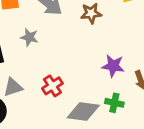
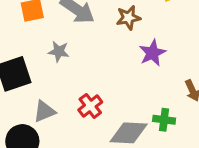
purple star: (113, 66) -> (152, 53), moved, turned -30

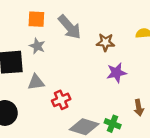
gray star: (59, 52) -> (37, 46), moved
gray triangle: (44, 111) -> (36, 82), moved

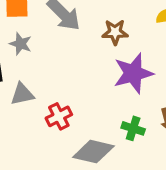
purple star: (116, 73) -> (133, 73), size x1.4
green cross: (113, 124) -> (133, 128), moved

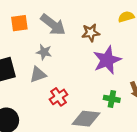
gray star: (21, 44) -> (44, 52), moved
gray triangle: (22, 94) -> (38, 75), moved

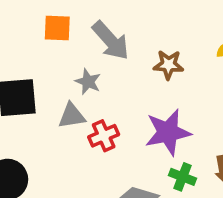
purple star: (107, 60) -> (168, 132), moved
red cross: (59, 97) -> (104, 136), moved

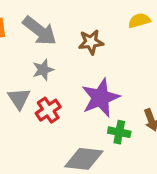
gray star: (88, 82) -> (43, 70), moved, turned -30
gray triangle: (72, 116) -> (19, 99), turned -45

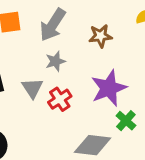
gray arrow: (40, 31) -> (53, 25), turned 84
green cross: (119, 132) -> (126, 121), turned 30

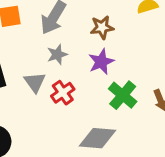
purple star: (109, 88) -> (101, 62), moved, size x0.7
green cross: (126, 121) -> (123, 95), moved, size x1.4

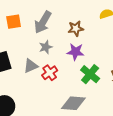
purple star: (101, 62) -> (75, 52), turned 30
gray triangle: (35, 82) -> (31, 66), turned 42

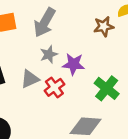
brown star: (76, 28) -> (104, 26), moved
purple star: (75, 52) -> (73, 64), moved

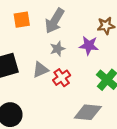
purple star: (73, 64) -> (89, 45), moved

